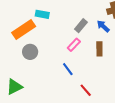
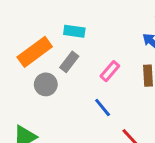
cyan rectangle: (42, 14) -> (74, 31), moved
gray rectangle: (81, 26) -> (69, 62), moved

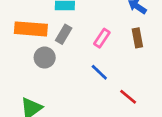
orange rectangle: (35, 52) -> (31, 29), turned 48

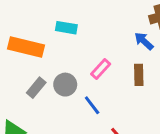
gray rectangle: (64, 34) -> (36, 88), moved
gray circle: (45, 58) -> (65, 85), moved

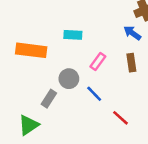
cyan rectangle: (66, 28) -> (73, 35), moved
gray rectangle: (36, 88) -> (49, 99), moved

